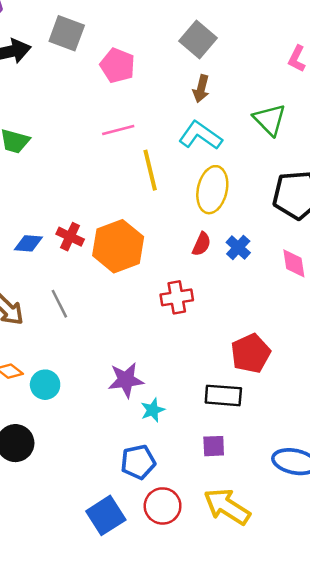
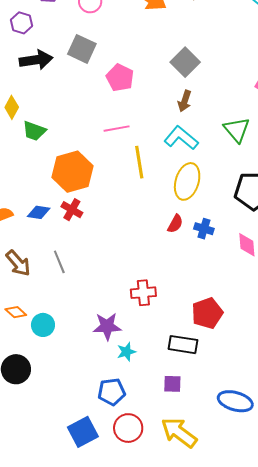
orange hexagon: (118, 246) -> (72, 172), moved
blue cross: (238, 247) -> (204, 229), turned -30
red cross: (177, 297) -> (143, 293), moved

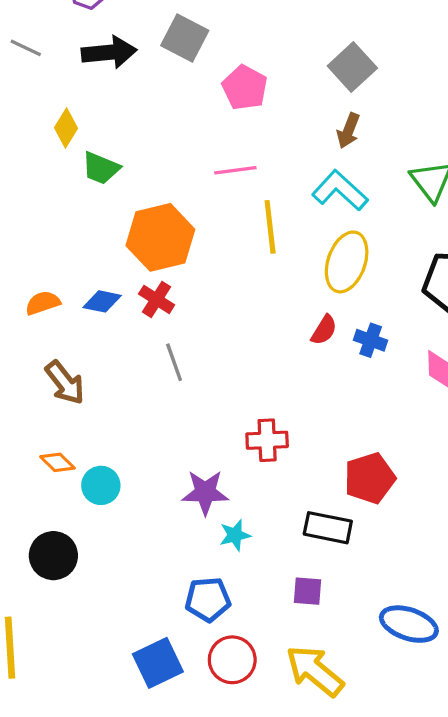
gray line: (59, 262) -> (174, 362), moved

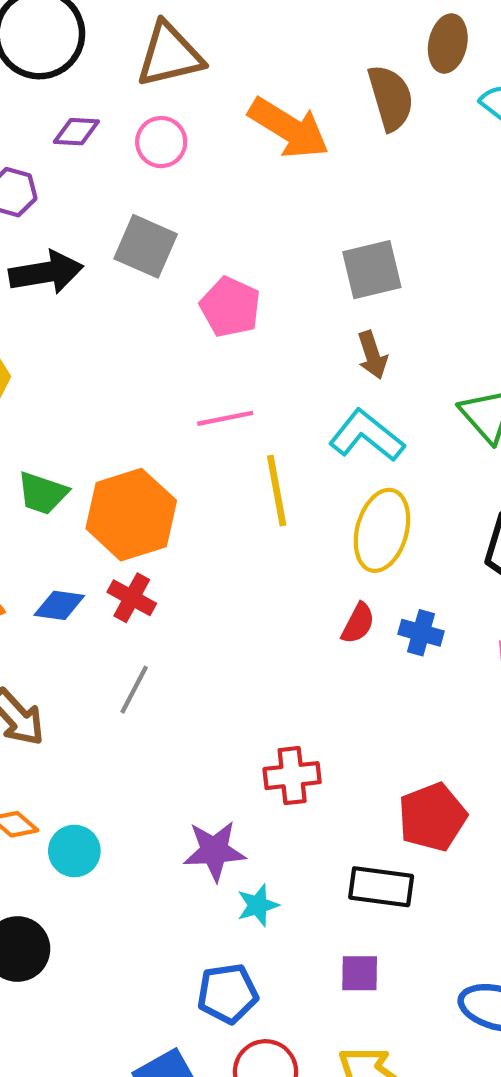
gray square: (352, 67) -> (372, 270), turned 33
brown arrow: (348, 131) -> (372, 355), turned -36
green trapezoid: (101, 168) -> (42, 493), moved
gray line: (174, 362) -> (134, 690), moved, turned 51

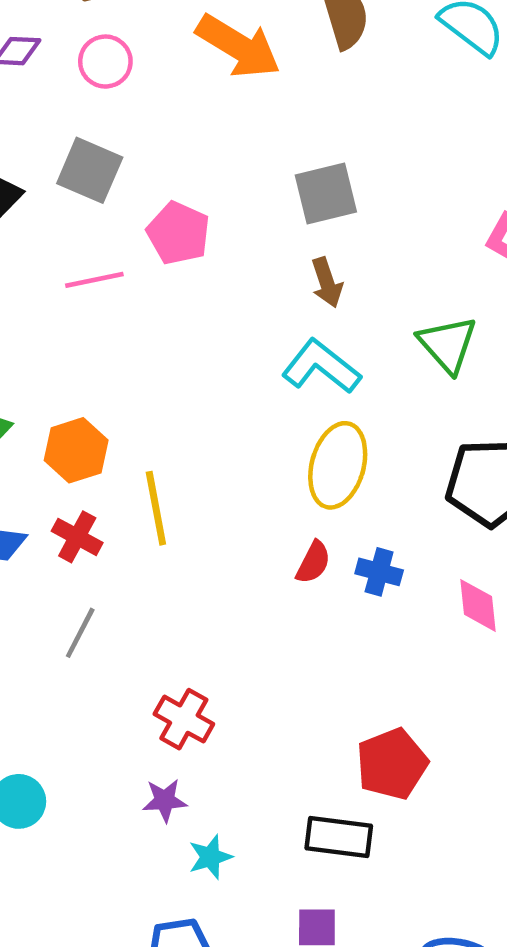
pink line: (225, 418) -> (94, 280), moved
yellow line: (277, 491) -> (156, 508), moved
orange hexagon: (131, 515) -> (76, 450), size x0.7
red cross: (292, 776) -> (184, 719), moved, turned 36
purple star: (214, 851) -> (165, 800), size x0.7

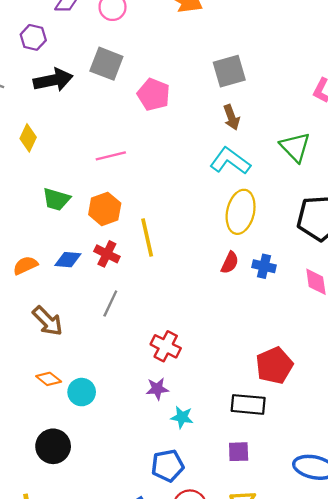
pink line: (94, 280) -> (111, 156), moved
cyan star: (210, 857) -> (182, 417), turned 30

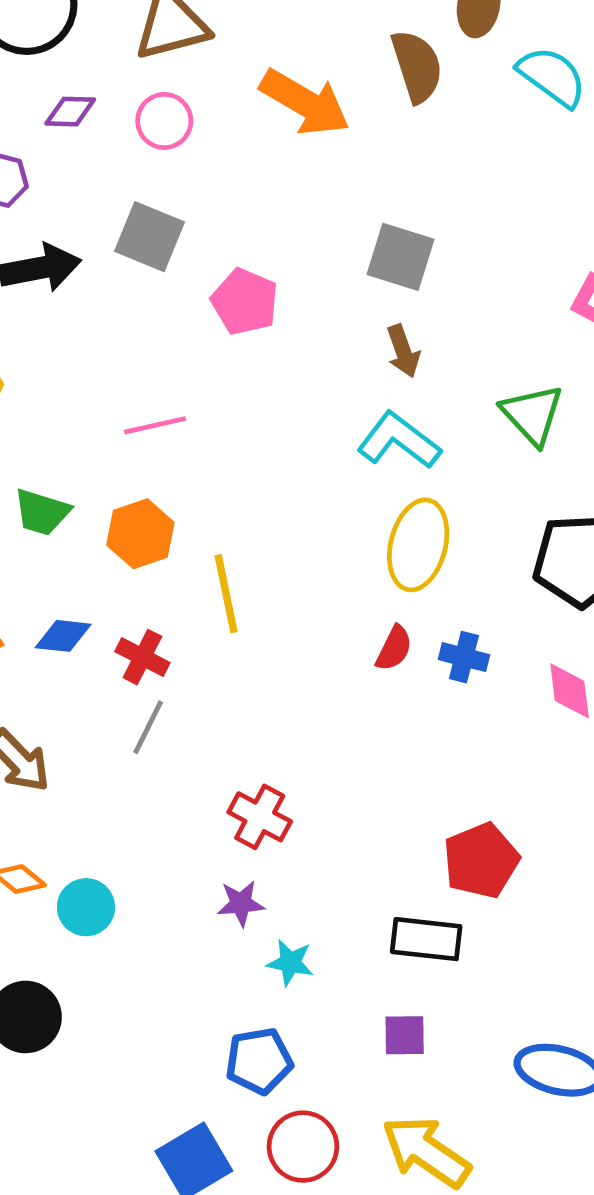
gray square: (229, 71) -> (401, 257), turned 32
red cross: (107, 254) -> (142, 657), moved

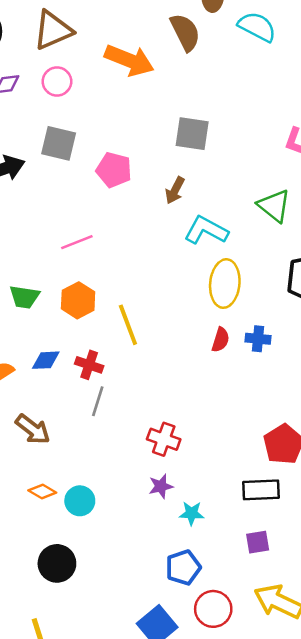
brown arrow: (403, 351) -> (175, 190), moved, turned 56

